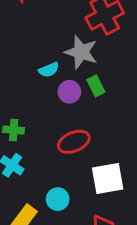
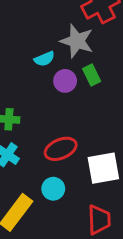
red ellipse: (74, 142) -> (61, 149), moved

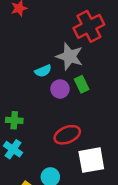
red ellipse: (61, 149) -> (67, 135), moved

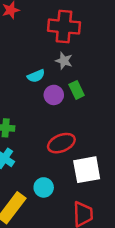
red cross: (89, 26) -> (64, 27), moved, turned 32
gray star: (70, 56) -> (64, 61), size x0.6

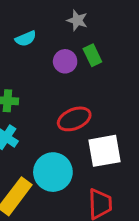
cyan semicircle: (36, 76) -> (26, 39), moved
cyan circle: (44, 187) -> (53, 172), size x1.6

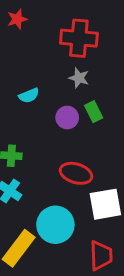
red ellipse: (74, 119) -> (76, 173), turned 40

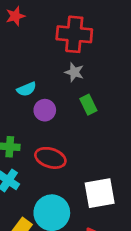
purple circle: (67, 118) -> (45, 110), moved
red ellipse: (76, 173) -> (50, 158), moved

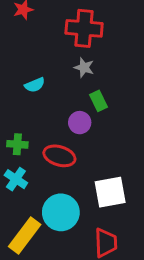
purple circle: (45, 110) -> (80, 123), moved

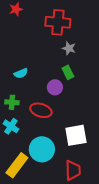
gray star: (84, 68) -> (69, 48), moved
cyan semicircle: (35, 85) -> (21, 73), moved

